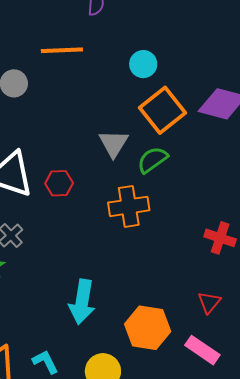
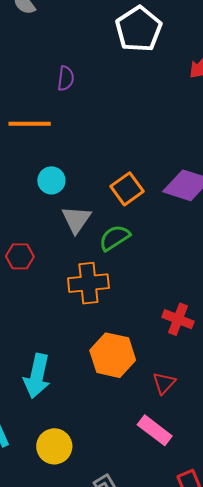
cyan circle: (143, 64) -> (51, 180), moved
orange square: (163, 110) -> (127, 189), size x0.7
orange hexagon: (148, 328) -> (113, 355), moved

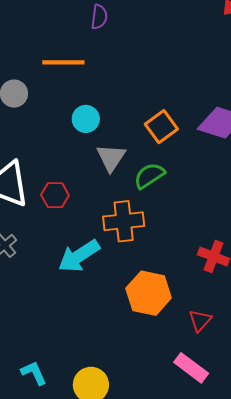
cyan arrow: (37, 376) -> (79, 256), moved, turned 45

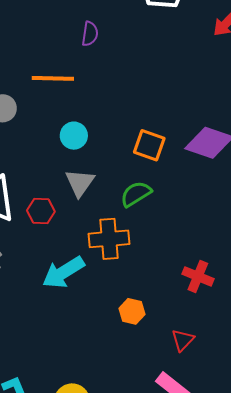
orange square: (161, 127) -> (149, 145), turned -36
gray triangle: (111, 158) -> (80, 183), moved
orange hexagon: (149, 293) -> (132, 311), size x0.6

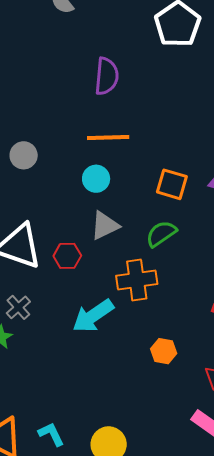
purple semicircle: (90, 34) -> (107, 76), size x1.5
orange line: (53, 78) -> (108, 137), moved
gray triangle: (80, 183) -> (105, 225), turned 32

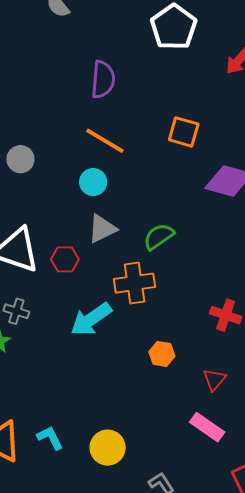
orange line: (108, 137) -> (105, 141), turned 33
orange square: (172, 184) -> (184, 132), moved
gray cross: (18, 307) -> (16, 311), turned -30

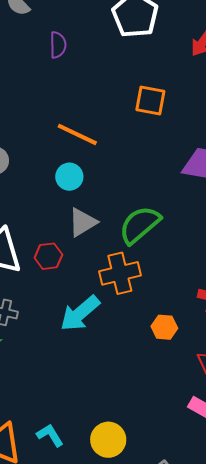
purple semicircle: (103, 79) -> (58, 45), moved, size x0.7
orange square: (184, 132) -> (150, 100), moved
green semicircle: (159, 237) -> (140, 225), size x1.4
orange hexagon: (162, 354) -> (164, 327), moved

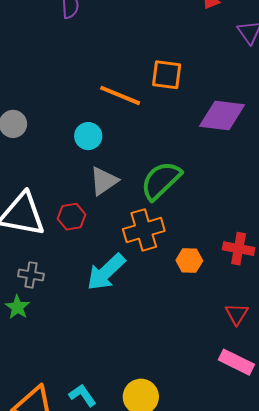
orange square: (150, 100) -> (167, 75), moved
orange line: (77, 134) -> (120, 95), moved
orange hexagon: (164, 327) -> (189, 261), moved

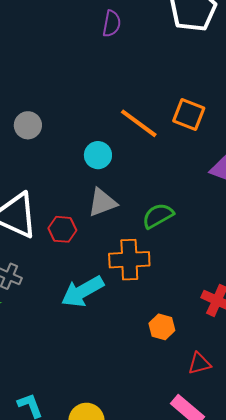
green semicircle: (161, 180) -> (158, 216), size x0.7
orange hexagon: (189, 261) -> (162, 327), moved
red triangle: (237, 314) -> (199, 363), turned 30

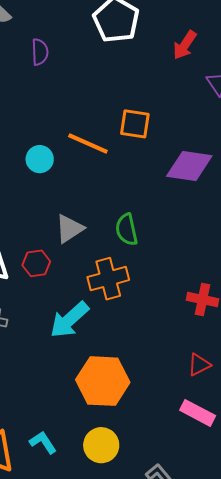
cyan circle: (98, 155) -> (40, 159), moved
green semicircle: (158, 216) -> (127, 230), turned -60
orange hexagon: (162, 327) -> (103, 381), moved, size x2.0

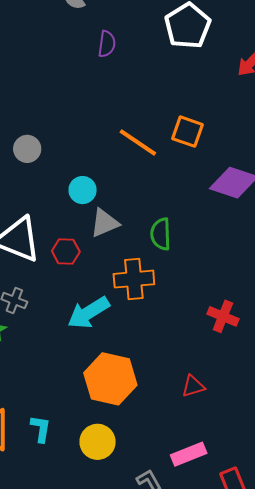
cyan circle: (40, 159) -> (83, 190), moved
red triangle: (199, 365) -> (193, 386), moved
pink rectangle: (198, 413) -> (189, 454), moved, turned -60
cyan L-shape: (43, 442) -> (41, 429), turned 32

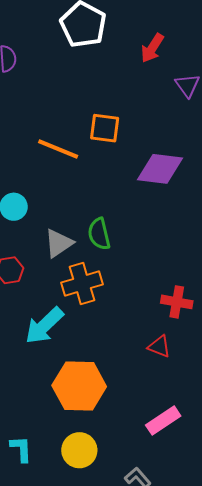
gray triangle: (105, 223) -> (59, 243), moved
red triangle: (193, 386) -> (159, 346), moved, turned 50
pink rectangle: (189, 454) -> (163, 420), moved

